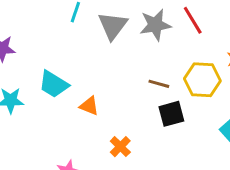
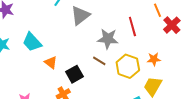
gray star: (155, 25) -> (108, 39), moved
black square: (171, 114) -> (75, 74), moved, turned -30

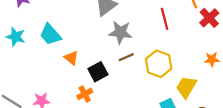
gray star: (108, 39) -> (120, 32), moved
orange star: (154, 59) -> (212, 59), moved
brown line: (99, 61) -> (126, 57), turned -56

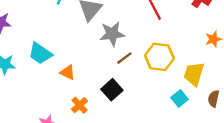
black square: (98, 72) -> (112, 90), moved
orange cross: (85, 94) -> (80, 105), moved

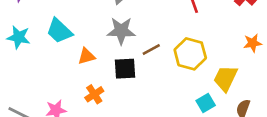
gray star: (112, 34) -> (121, 31), moved
orange triangle: (68, 72) -> (86, 56), turned -49
black square: (112, 90) -> (125, 69), moved, turned 30

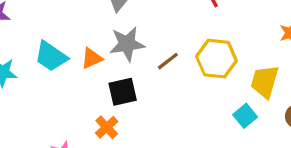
orange triangle: (86, 56) -> (92, 58), moved
black square: (125, 69) -> (123, 92), moved

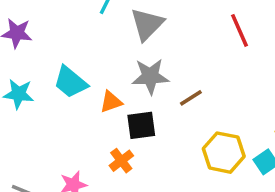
orange triangle: (92, 58) -> (111, 102), moved
yellow hexagon: (216, 59) -> (224, 153), moved

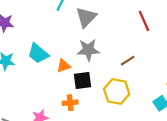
brown line: (191, 98) -> (128, 61), moved
yellow hexagon: (224, 153) -> (117, 91), moved
orange cross: (121, 161) -> (70, 103), turned 32

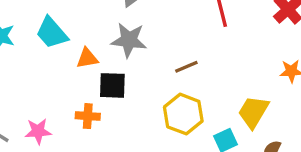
yellow hexagon: (117, 91) -> (183, 114), moved

